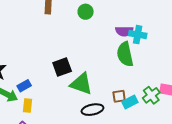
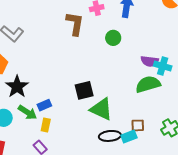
green semicircle: (125, 54) -> (148, 84), turned 80
cyan rectangle: (130, 102) -> (129, 137), moved

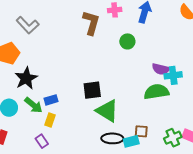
cyan cross: (163, 66) -> (173, 75), turned -30

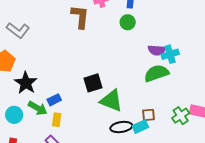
green circle: (127, 41) -> (128, 22), moved

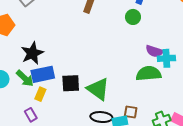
black star: (26, 83) -> (32, 53), moved
black square: (93, 83) -> (71, 83), moved
blue rectangle: (54, 100) -> (43, 74), size x1.6

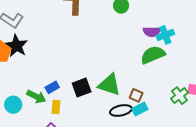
black star: (32, 53) -> (16, 46), moved
blue rectangle: (43, 74) -> (52, 87), size x0.6
brown square: (131, 112) -> (136, 95), moved, turned 32

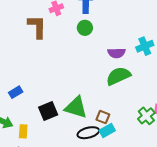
cyan cross: (165, 35) -> (145, 46), moved
blue rectangle: (52, 87) -> (16, 92), moved

